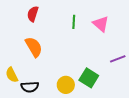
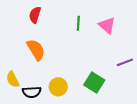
yellow circle: (66, 85) -> (58, 87), moved

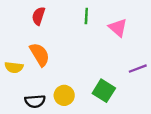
green line: (78, 23) -> (86, 16), moved
yellow semicircle: (13, 79) -> (14, 67), moved, turned -56

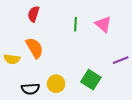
green line: (86, 16) -> (76, 24), moved

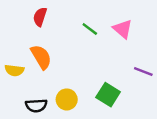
green line: (76, 24) -> (90, 29), turned -56
purple line: (121, 60) -> (143, 72), turned 42

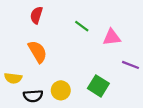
pink triangle: (123, 29) -> (112, 37), moved, turned -48
yellow semicircle: (14, 70) -> (13, 78), moved

